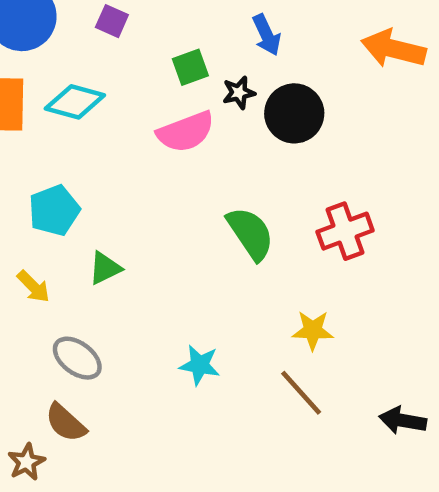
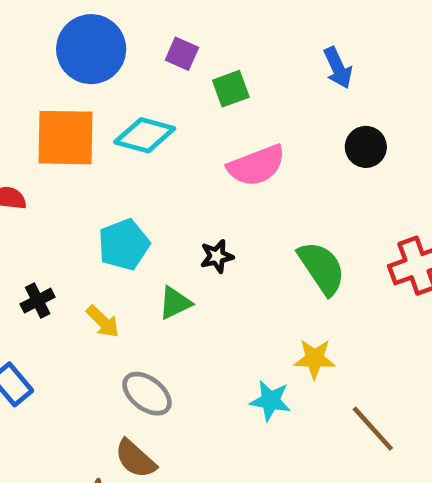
green square: (190, 67) -> (231, 89), moved
black star: (239, 93) -> (217, 256), moved
black circle: (294, 113) -> (366, 147), size x0.7
yellow star: (313, 330) -> (315, 359), moved

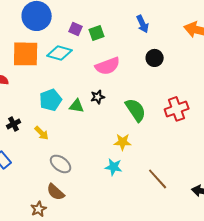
purple square: (182, 54) -> (76, 29), moved
black star: (217, 256) -> (98, 97), moved
green triangle: (175, 303) -> (77, 106), moved, turned 35
yellow star: (315, 359) -> (123, 142), moved

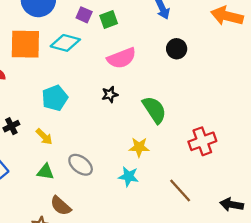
green triangle: (77, 106) -> (45, 172), moved
red cross: (177, 109) -> (202, 141), moved
gray ellipse: (61, 164) -> (81, 165), moved

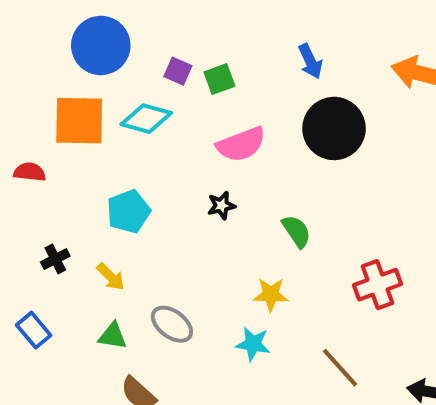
black circle: (177, 49) -> (334, 128), size x1.8
green semicircle: (154, 110) -> (296, 231), size x0.7

